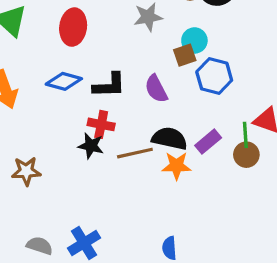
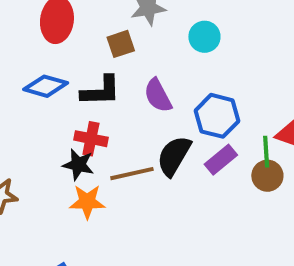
brown square: (185, 55) -> (121, 44), moved
blue hexagon: (214, 76) -> (217, 116), moved
black semicircle: (170, 138) -> (174, 156), turned -72
orange star: (177, 166) -> (87, 202), moved

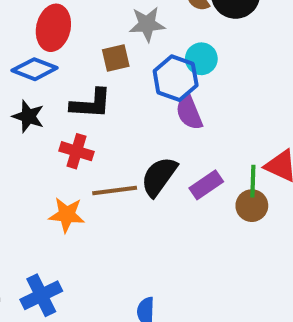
blue diamond: (46, 86) -> (35, 69), moved
purple semicircle: (158, 95) -> (189, 112), moved
blue hexagon: (217, 116) -> (176, 78), moved
black star: (78, 165) -> (28, 116), moved

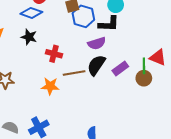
blue hexagon: (176, 78) -> (83, 16), moved
black L-shape: (91, 104) -> (109, 24), moved
purple semicircle: (189, 112) -> (97, 43), moved, turned -84

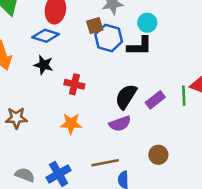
purple semicircle: (97, 43) -> (120, 124), moved
brown line: (74, 73) -> (105, 163), moved
brown circle: (144, 78) -> (158, 155), moved

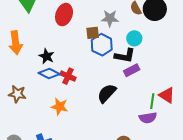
blue diamond: (46, 36) -> (49, 74), moved
purple rectangle: (155, 100) -> (132, 70), moved
purple semicircle: (120, 124) -> (148, 118), moved

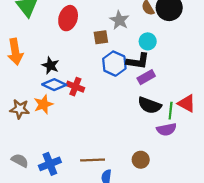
gray star: (110, 18) -> (119, 20), turned 30
blue hexagon: (102, 45) -> (114, 64), moved
black semicircle: (107, 93) -> (150, 105), moved, turned -110
orange star: (59, 106) -> (43, 104), moved, turned -30

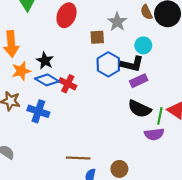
orange star: (43, 104) -> (21, 71), moved
brown circle: (141, 160) -> (119, 169), moved
blue cross: (50, 164) -> (38, 111), moved, turned 35

